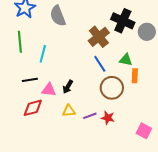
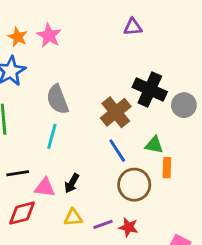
gray semicircle: (58, 16) -> (58, 99), moved
cyan line: (43, 54) -> (52, 136), moved

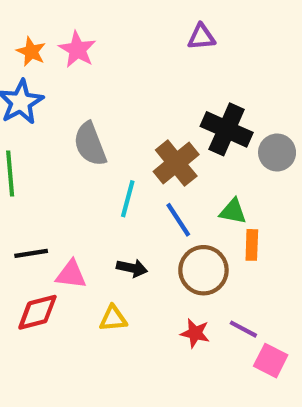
cyan line: (52, 136) -> (128, 199), moved
black arrow: (72, 183) -> (132, 268), moved, turned -108
purple line: (103, 224) -> (243, 329), moved, turned 48

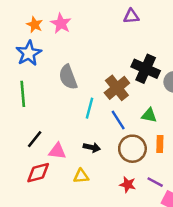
orange rectangle: (252, 245) -> (160, 144), moved
black line: (31, 253) -> (35, 139), turned -42

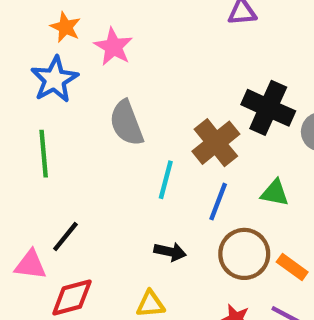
pink star: (61, 23) -> (113, 47), moved
blue line: (118, 120) -> (218, 202), turned 54
orange rectangle: (160, 144) -> (292, 267), moved, turned -56
pink triangle: (57, 151) -> (31, 265), moved

